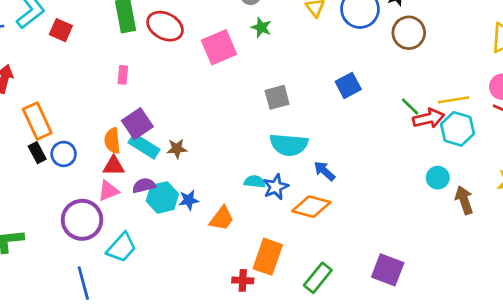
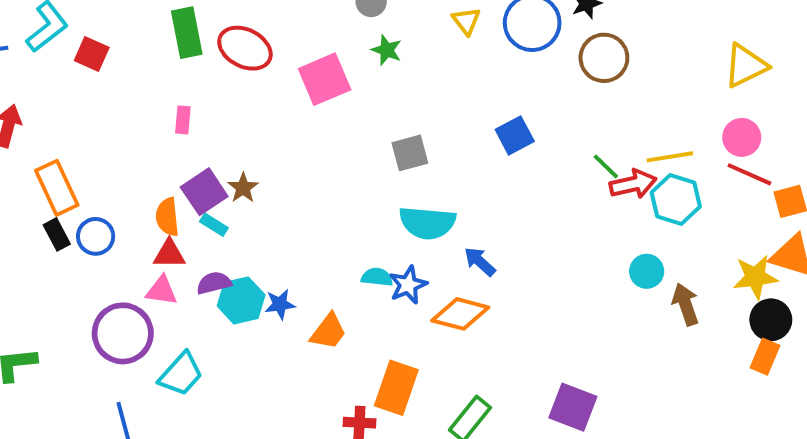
cyan rectangle: (144, 146) -> (214, 225), size x0.6
brown star: (177, 149) -> (243, 188), moved, turned -30
pink triangle: (108, 191) -> (162, 291), turned 30

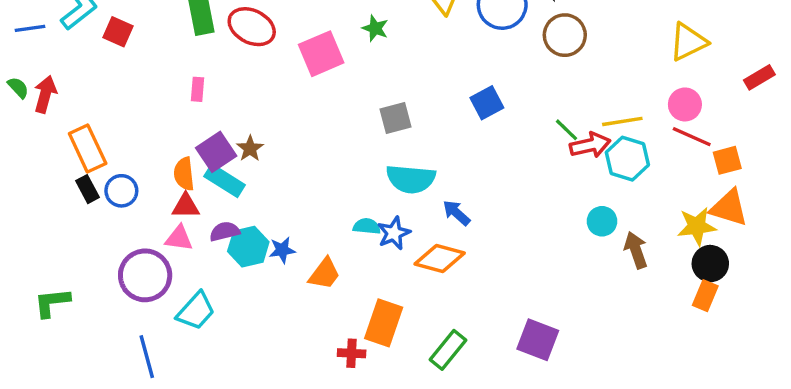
cyan rectangle: (214, 225) -> (225, 181), size x1.6

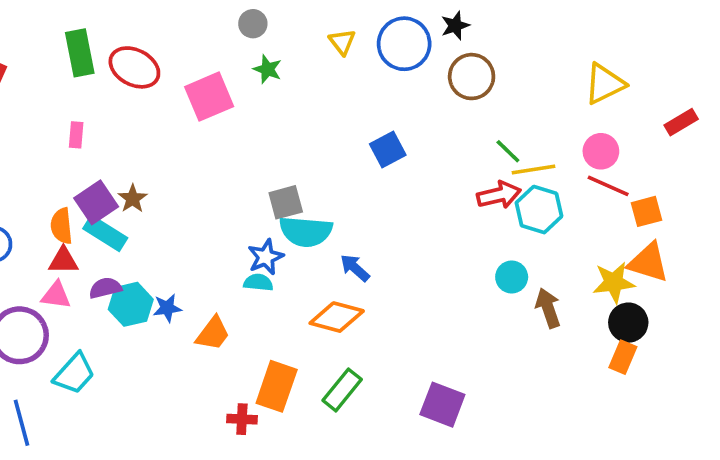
gray square: (396, 118) -> (286, 202), moved
green line: (566, 130) -> (508, 151), moved
blue star: (394, 233) -> (266, 257), moved
green rectangle: (448, 350) -> (342, 390), moved

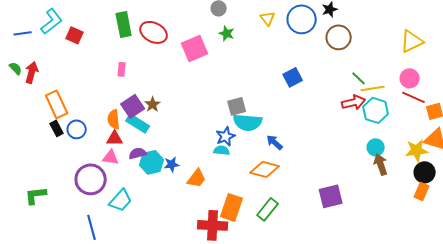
cyan circle: (512, 277) -> (376, 147), moved
purple square: (442, 405) -> (331, 196), moved, turned -35
red cross: (242, 419) -> (213, 225), size x1.8

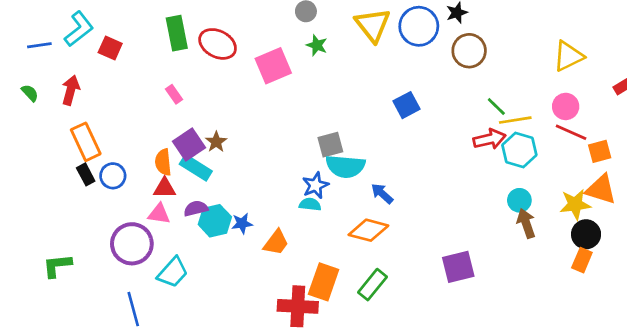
yellow triangle: (268, 18) -> (373, 25), size x1.8
pink rectangle: (122, 69) -> (174, 94), turned -40
red arrow: (32, 72) -> (71, 90), moved

